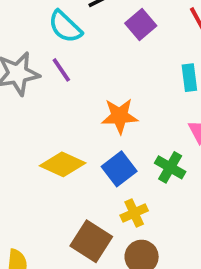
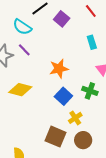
yellow diamond: (63, 164) -> (20, 90), moved

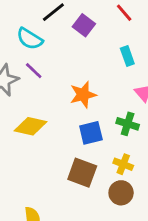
blue square: (63, 96) -> (91, 133), turned 36
yellow cross: (75, 118) -> (123, 164), moved, turned -32
brown square: (55, 137) -> (82, 173), moved

